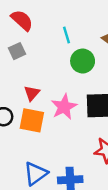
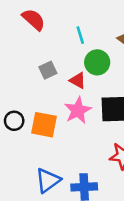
gray square: (17, 51) -> (48, 70), moved
red triangle: (32, 93) -> (78, 81), moved, turned -42

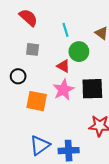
gray square: (48, 70) -> (33, 49), moved, turned 32
black circle: (14, 121) -> (18, 76), moved

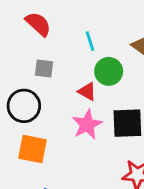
black circle: (18, 76) -> (24, 106), size x1.5
orange square: (37, 101) -> (32, 149), moved

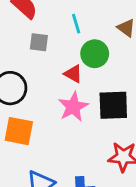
gray square: (44, 68) -> (39, 42), moved

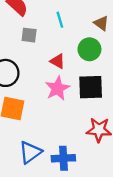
green circle: (95, 54) -> (89, 49), moved

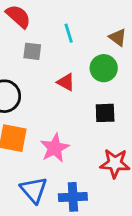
black square: (91, 87) -> (105, 113), size x0.7
pink star: (57, 88) -> (55, 148), moved
blue triangle: (30, 152) -> (34, 190), turned -35

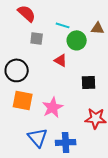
cyan line: (69, 33) -> (63, 25), turned -56
brown triangle: (118, 37) -> (98, 28), turned -32
green circle: (104, 68) -> (77, 40), moved

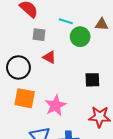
red triangle: (61, 60) -> (49, 57), moved

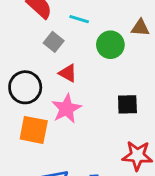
cyan line: (66, 21) -> (79, 19), moved
gray square: (39, 35) -> (54, 42), turned 32
pink star: (55, 105) -> (66, 109), moved

